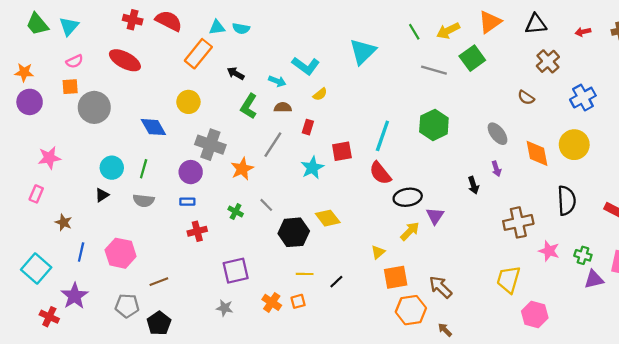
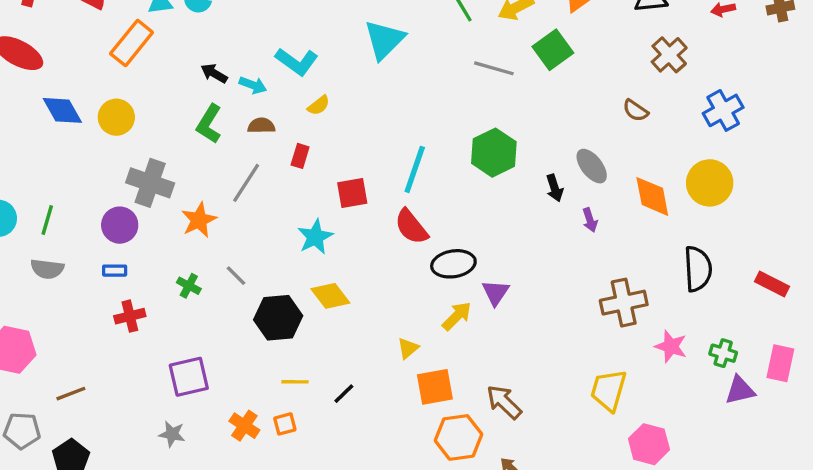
black arrow: (236, 73) -> (214, 73), moved
blue diamond: (153, 127) -> (62, 110), moved
cyan star: (312, 168) -> (315, 237), moved
black arrow: (473, 185) -> (555, 188), moved

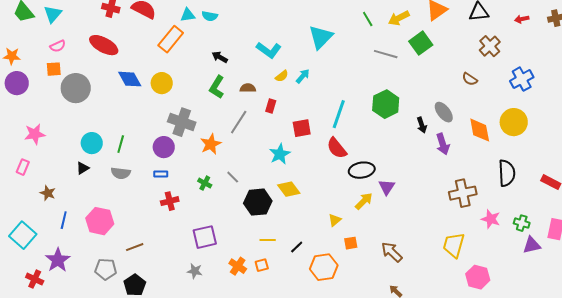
cyan arrow: (253, 85) -> (303, 76), moved, turned -70
purple arrow: (590, 220) -> (443, 144), size x1.5
orange square: (435, 387) -> (351, 243), size x0.6
orange hexagon: (458, 437) -> (324, 267), moved

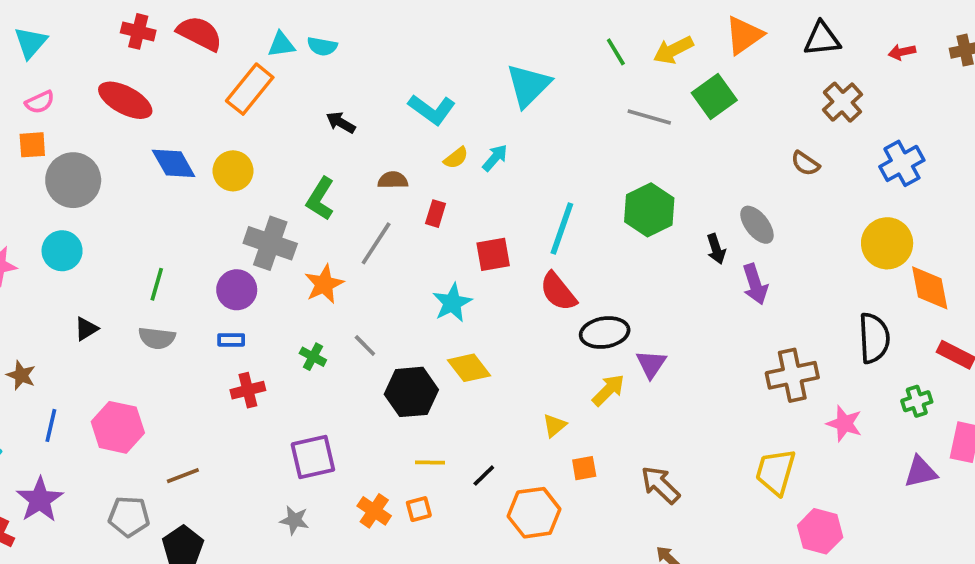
green L-shape: (217, 87) -> (320, 199), moved
orange diamond: (480, 130) -> (930, 288), moved
cyan circle: (92, 143) -> (62, 251), moved
green cross: (522, 223) -> (917, 401), moved, turned -35

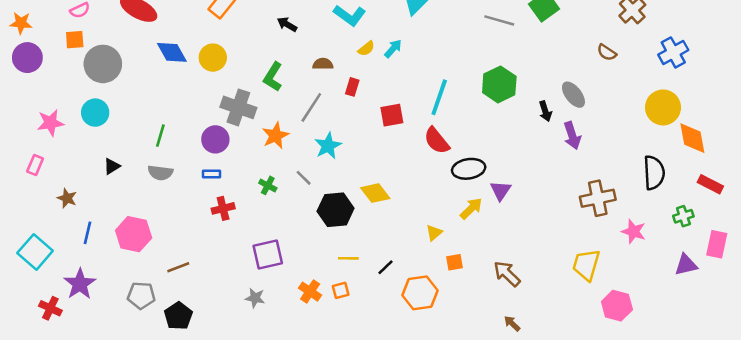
cyan star: (452, 303) -> (328, 146), moved

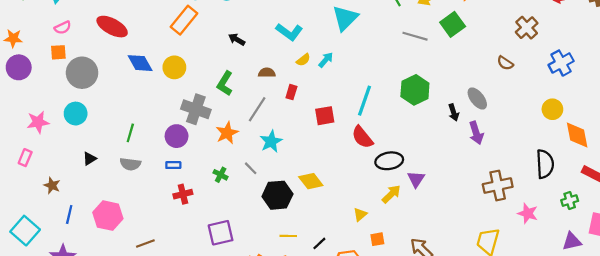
yellow circle: (663, 107) -> (552, 109), size x0.7

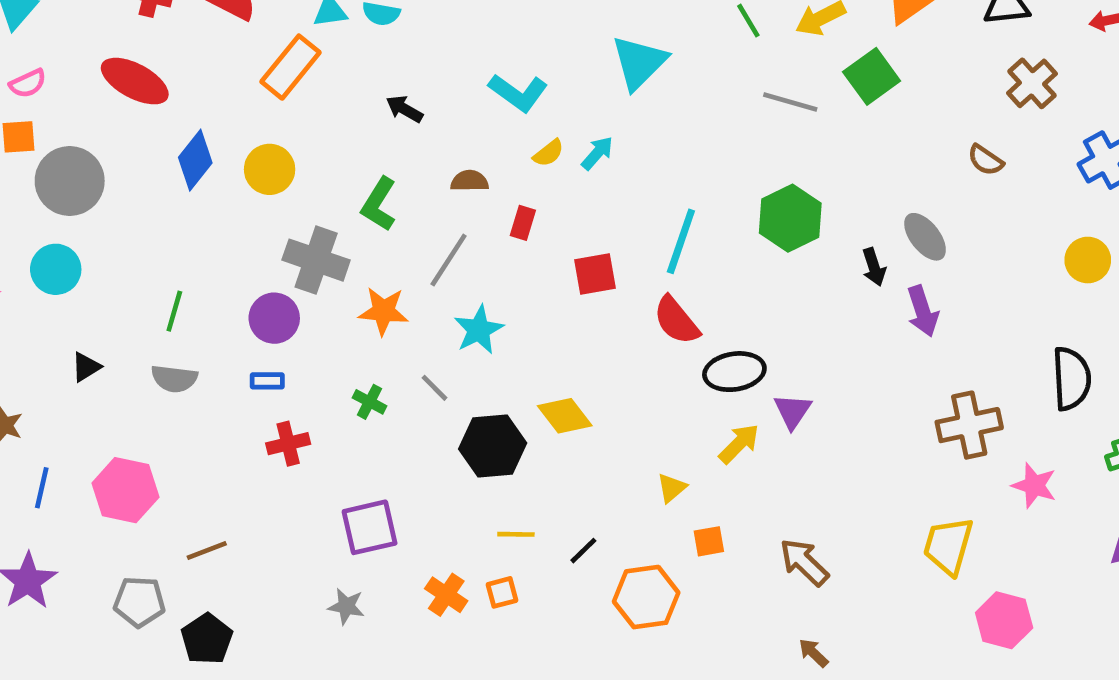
blue diamond: (140, 63) -> (195, 160), turned 68
orange star: (227, 133) -> (383, 311), turned 30

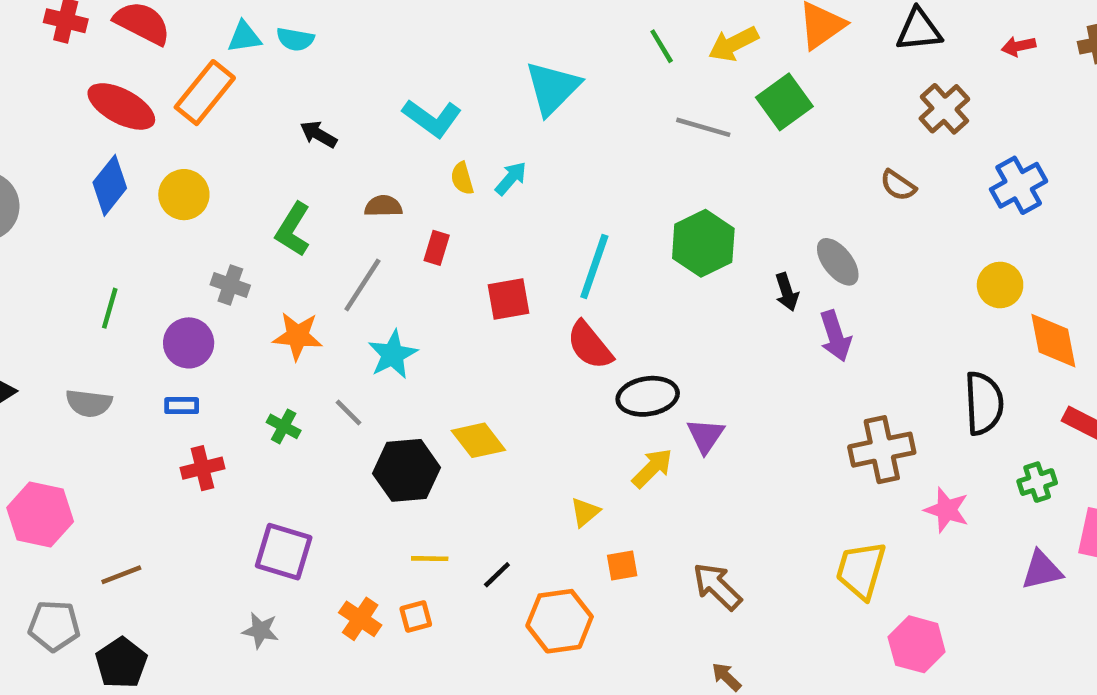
red ellipse: (135, 81) -> (121, 106), moved
yellow semicircle: (548, 153) -> (462, 178), turned 112
gray cross: (316, 260) -> (230, 285), size x0.6
green line: (174, 311) -> (110, 308), moved
purple square: (370, 527) -> (284, 552), turned 30

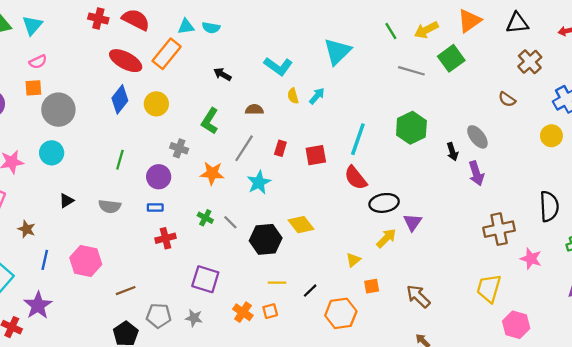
red rectangle: (437, 248) -> (280, 148), moved
yellow circle: (1000, 285) -> (551, 136), moved
gray line: (349, 413) -> (230, 222), moved
gray pentagon: (54, 626) -> (159, 316), moved

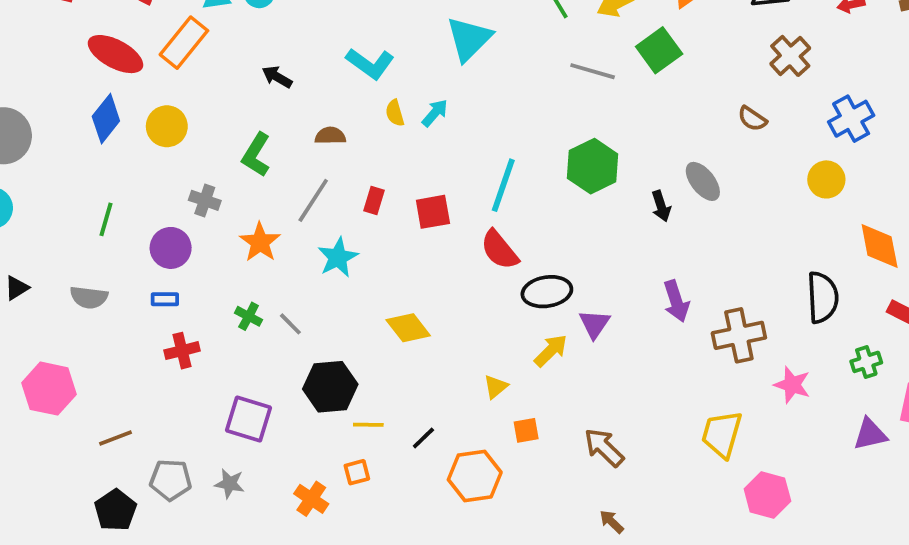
orange star: (212, 173) -> (260, 242), turned 30
purple arrow: (476, 173) -> (676, 301), moved
black hexagon: (266, 239) -> (330, 387), moved
orange cross: (243, 312) -> (311, 499), moved

